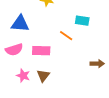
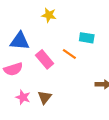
pink rectangle: (41, 51) -> (45, 59), moved, turned 48

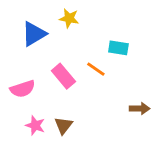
blue triangle: (20, 41) -> (34, 34), moved, turned -36

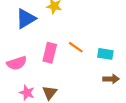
cyan rectangle: (118, 48) -> (105, 54), moved
pink rectangle: (63, 76) -> (50, 53), turned 54

